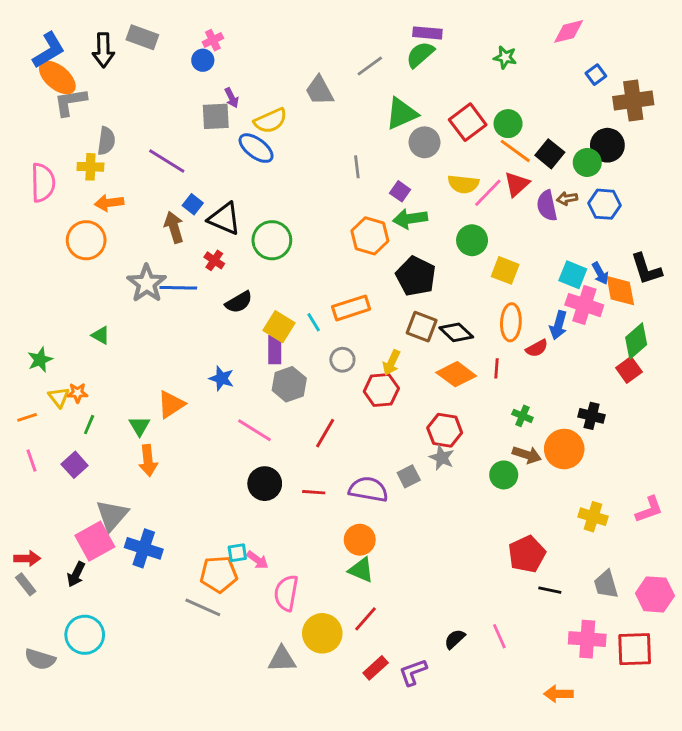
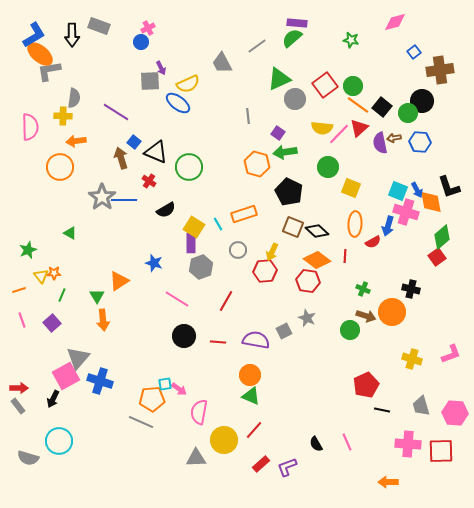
red hexagon: (445, 430) -> (308, 281), moved
black semicircle: (455, 639) -> (316, 444), turned -77

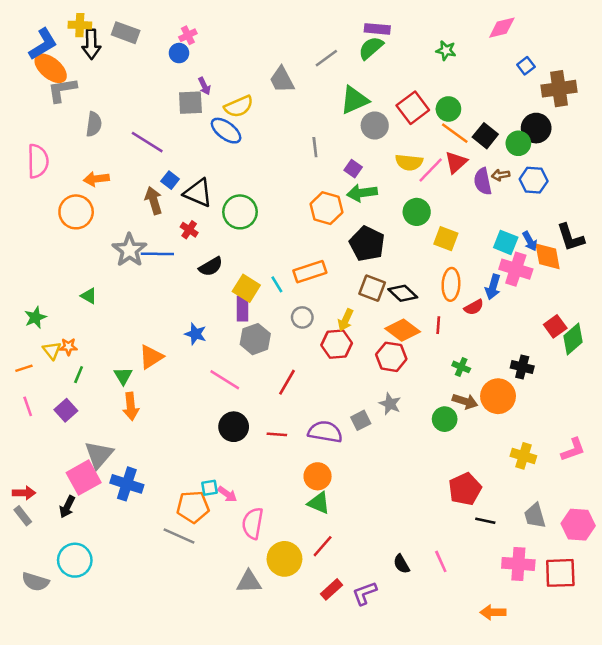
yellow cross: (63, 116) -> (80, 25), moved
green diamond: (442, 237) -> (573, 339), moved

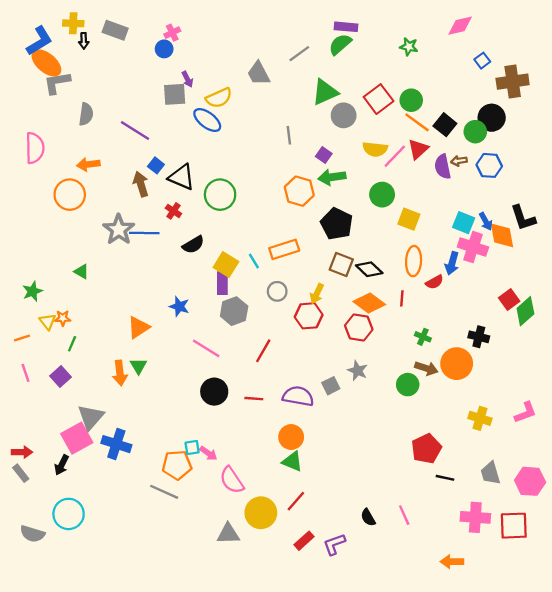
black arrow: (91, 44) -> (84, 41), size x0.6
green triangle: (123, 376) -> (138, 366), moved
pink semicircle: (253, 523) -> (232, 480), turned -44

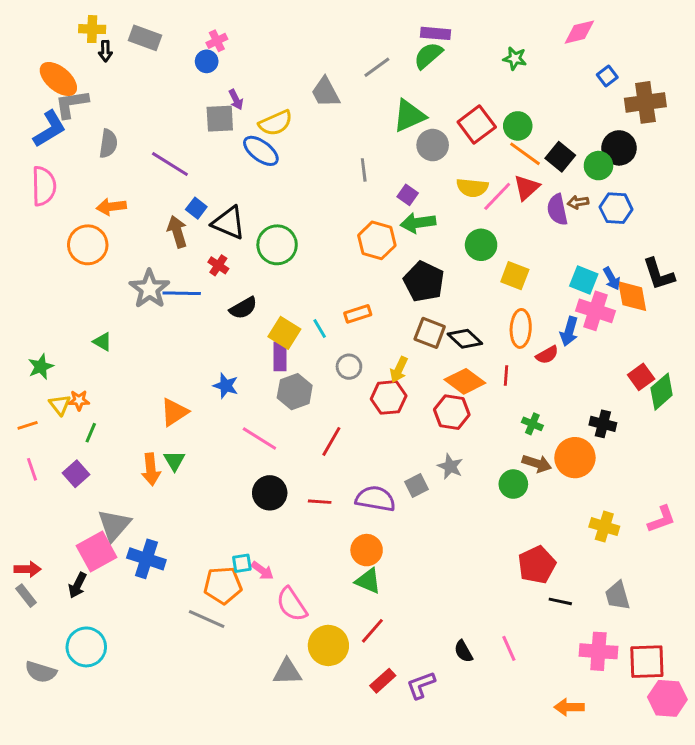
blue L-shape: (39, 41) -> (50, 129), moved
orange rectangle: (284, 249) -> (358, 314), size x0.7
pink hexagon: (530, 481) -> (667, 698), moved

